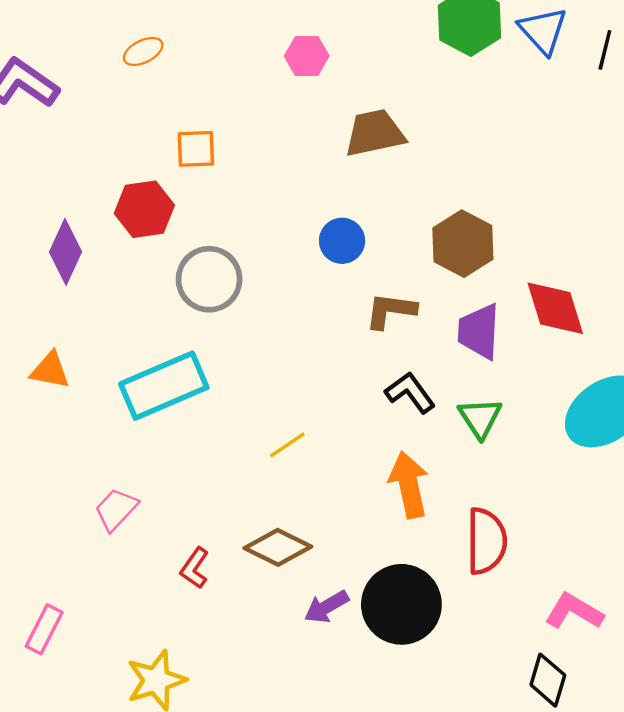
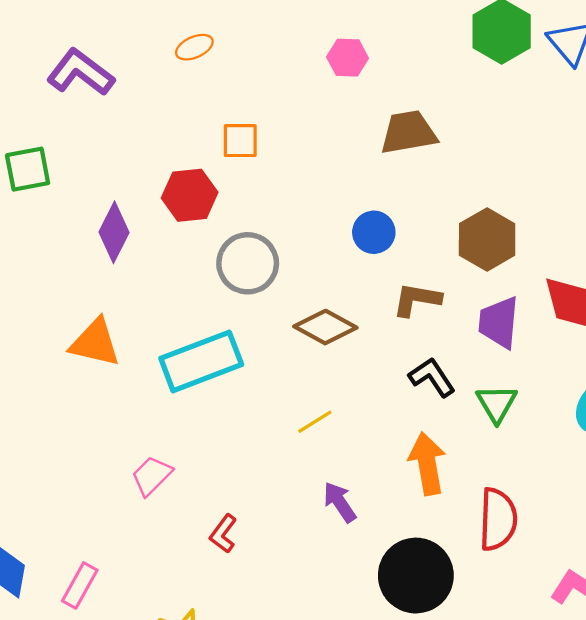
orange triangle: (50, 370) -> (95, 343), size x1.4
brown diamond: (278, 547) -> (325, 327), moved
purple arrow: (327, 607) -> (340, 502), moved, turned 84

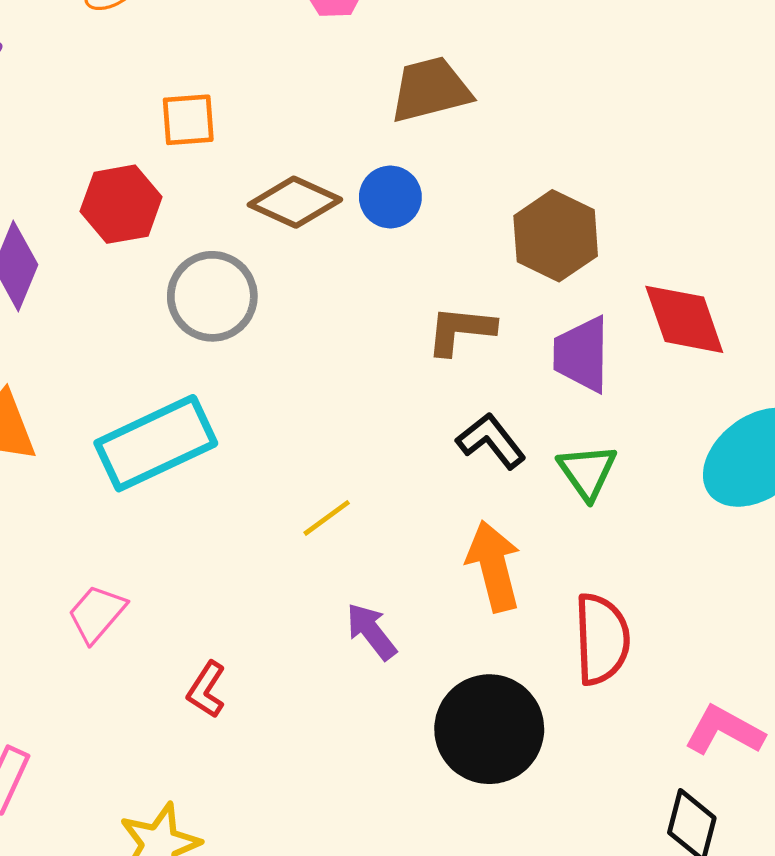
blue circle: (374, 232) -> (390, 197), moved
brown diamond: (325, 327) -> (295, 202), moved

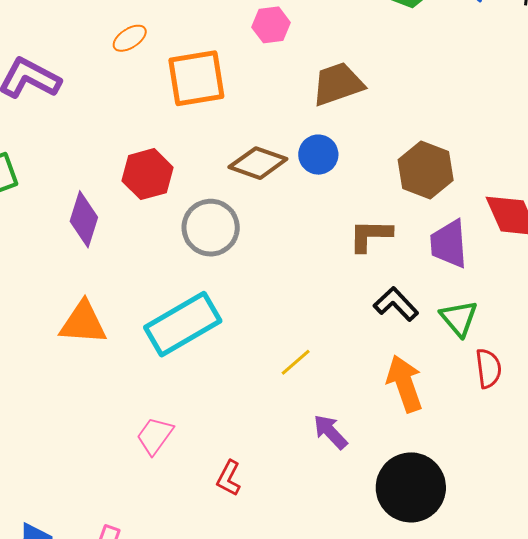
orange square: (188, 120) -> (196, 78), moved, size x1.6
red semicircle: (602, 639) -> (488, 368), moved, size x0.7

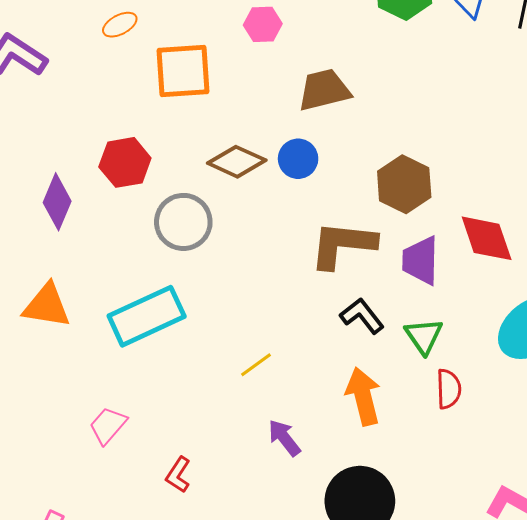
brown L-shape: (370, 235) -> (343, 245), size x1.5

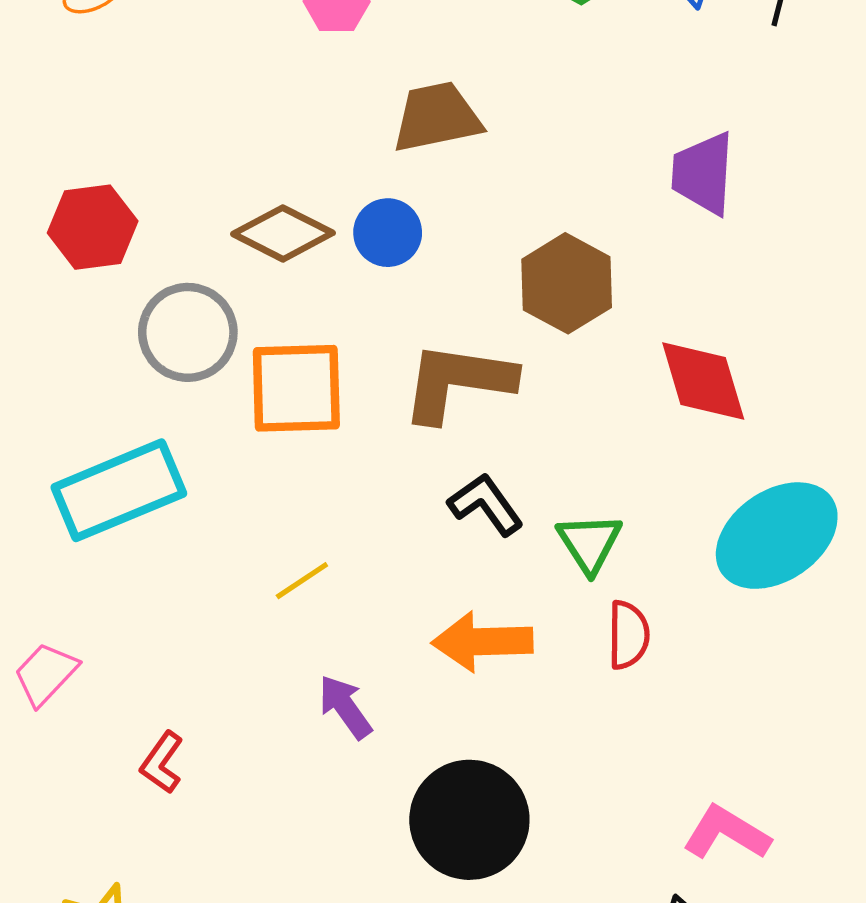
orange square: (183, 71) -> (296, 388), moved
purple trapezoid: (420, 261) -> (703, 173), moved
orange arrow: (363, 396) -> (482, 642), turned -80

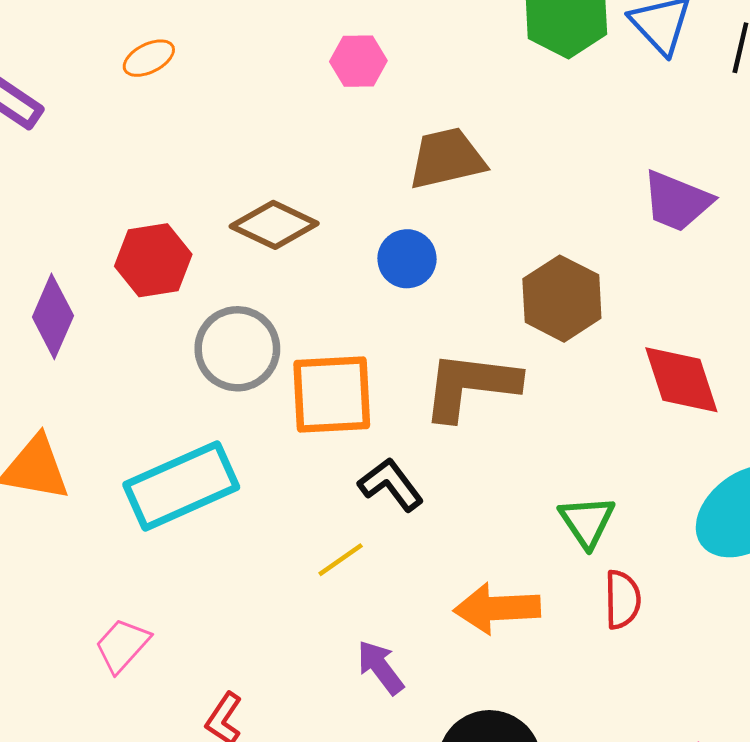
purple trapezoid: (703, 173) -> (677, 201), turned -70
brown diamond: (283, 233) -> (274, 225), moved
black L-shape: (486, 504) -> (391, 484), moved

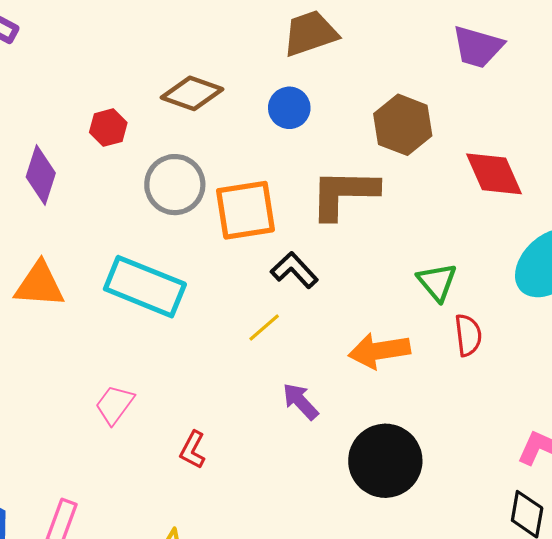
red hexagon: (153, 260) -> (108, 128), size x0.7
cyan rectangle: (181, 486) -> (145, 287), turned 52

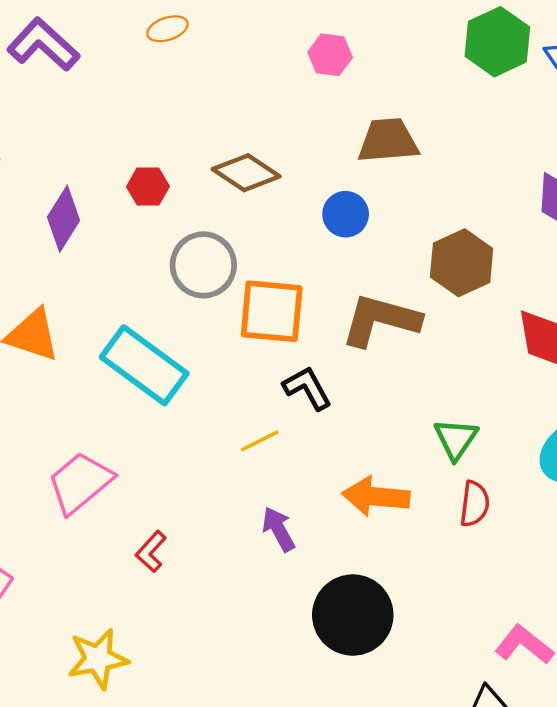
pink trapezoid: (115, 405) -> (80, 483), size x1.5

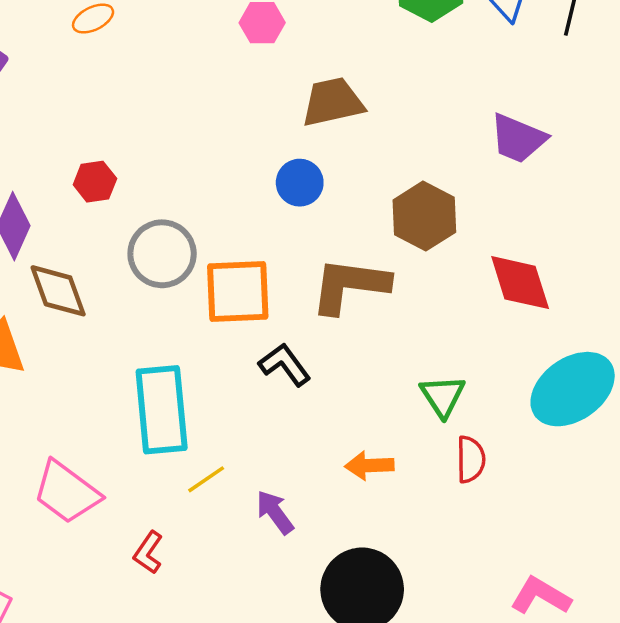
brown diamond: (246, 173) -> (58, 291), moved, turned 44
cyan rectangle: (144, 365) -> (162, 410), moved, turned 56
yellow line: (260, 441) -> (206, 479), moved
pink trapezoid: (80, 483) -> (67, 492), turned -96
orange arrow: (376, 496) -> (369, 466), size x0.7

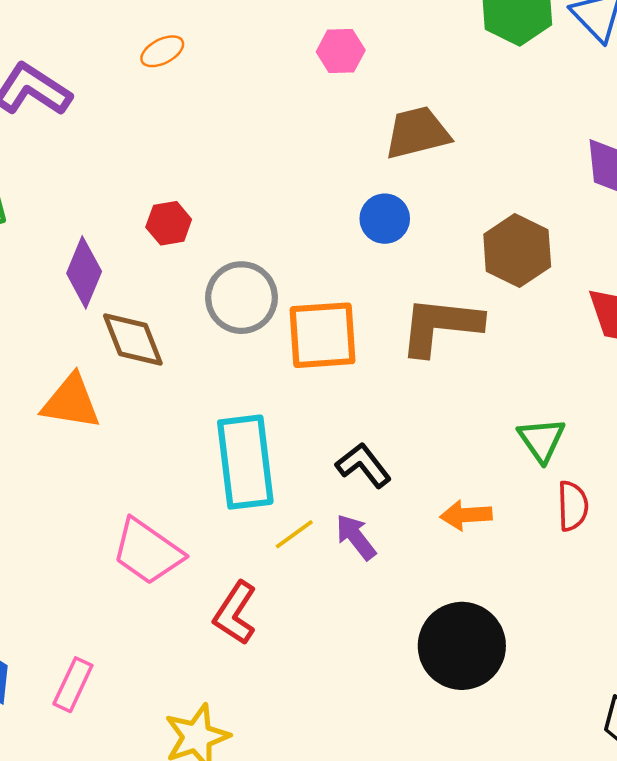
black L-shape: (285, 365) -> (363, 465), moved
purple arrow: (275, 512) -> (356, 537), moved
red L-shape: (148, 553) -> (235, 613), size x1.4

